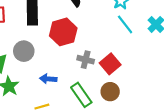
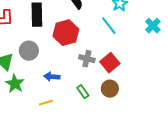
cyan line: (125, 24) -> (109, 26), moved
green rectangle: (81, 95) -> (83, 92), size x0.6

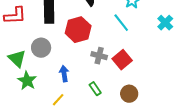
blue arrow: (52, 77) -> (64, 74), turned 77
brown circle: (110, 89) -> (129, 94), moved
yellow line: (46, 103) -> (58, 100), turned -32

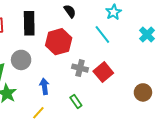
brown circle: (129, 94) -> (143, 92), moved

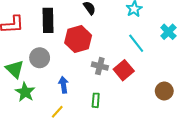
cyan line: (102, 35) -> (136, 43), moved
green rectangle: (76, 102) -> (96, 100), turned 40

